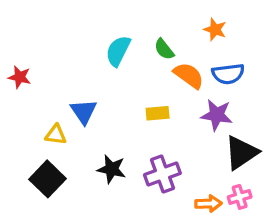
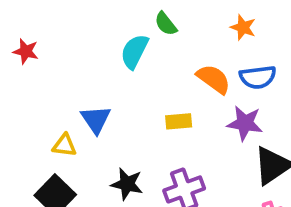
green semicircle: (164, 49) -> (166, 24), moved
red star: (20, 77) -> (26, 51), moved

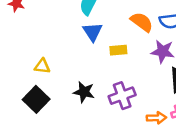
blue triangle: (96, 120) -> (93, 32), moved

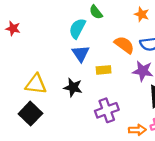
yellow triangle: (42, 66) -> (36, 84), size x1.5
black star: (84, 92) -> (73, 87), moved

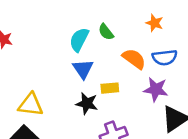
green semicircle: (96, 12) -> (106, 32), moved
black star: (73, 87) -> (87, 103), moved

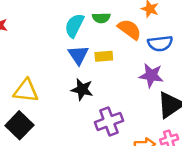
green semicircle: (106, 32) -> (101, 18), turned -54
orange semicircle: (134, 59) -> (129, 29), moved
yellow rectangle: (110, 88) -> (104, 56), moved

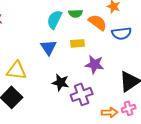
blue triangle: (78, 55) -> (49, 47), moved
purple star: (151, 75) -> (95, 64), moved
black star: (82, 89) -> (61, 82), moved

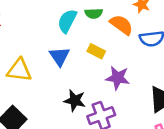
yellow rectangle: (78, 43) -> (96, 51), turned 32
yellow triangle: (17, 70) -> (19, 70), moved

